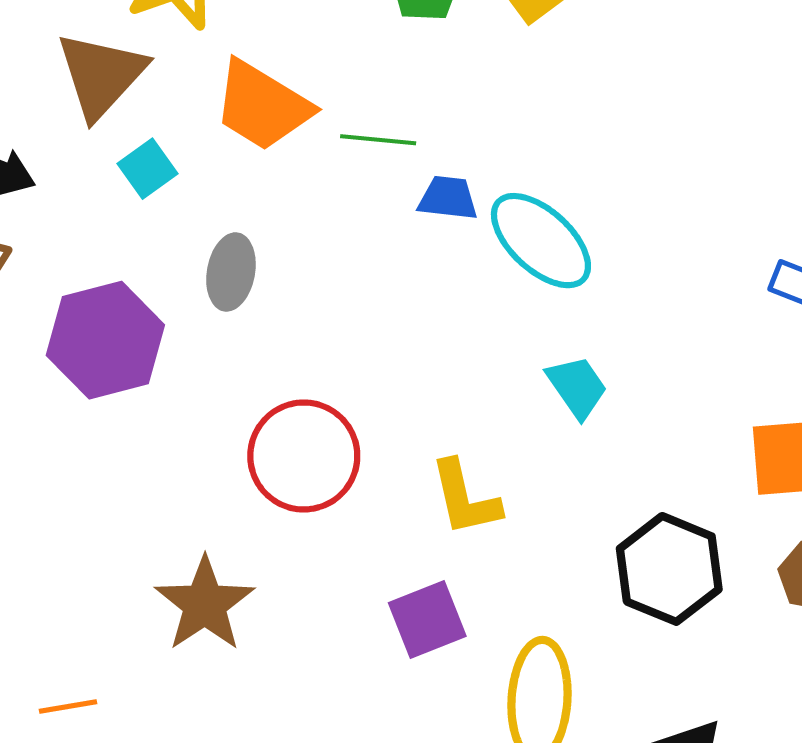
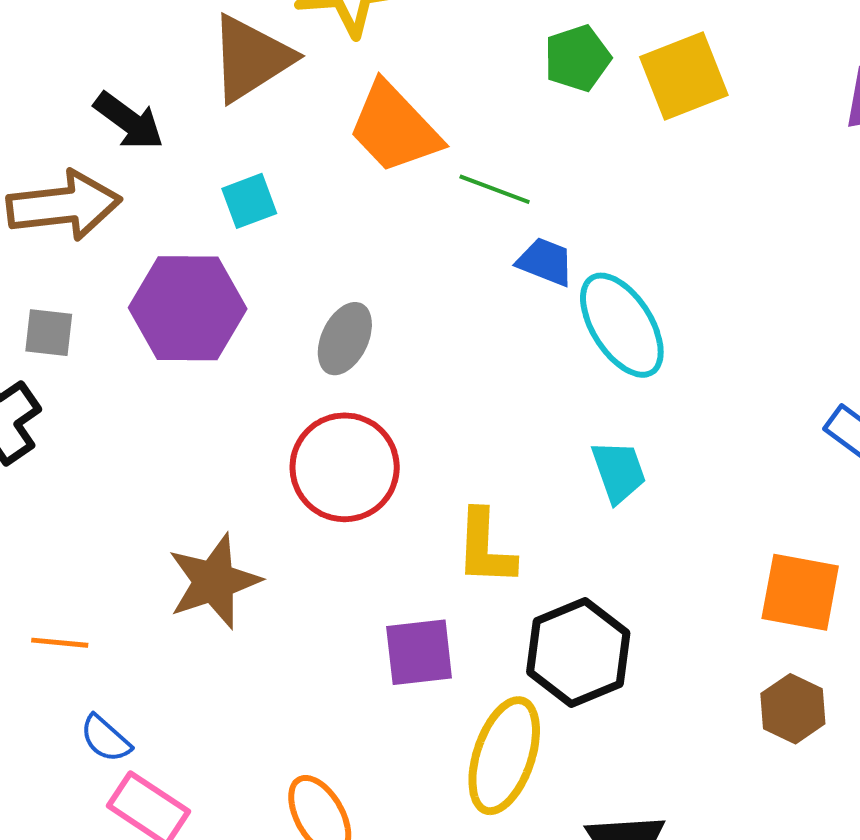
cyan square: (147, 169) -> (249, 201), moved
gray ellipse: (231, 272) -> (345, 339), moved
black hexagon: (669, 569) -> (578, 652), moved

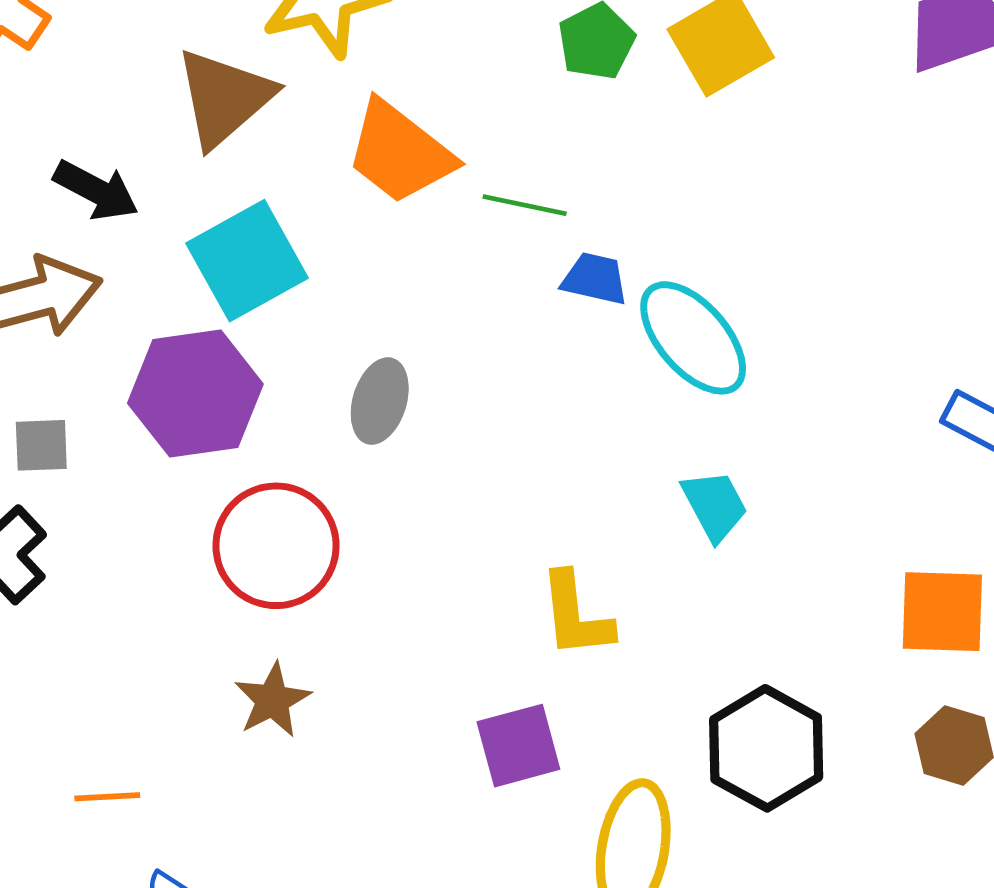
cyan square: (249, 201) -> (247, 261), size x1.8
red circle: (345, 467) -> (276, 546), moved
brown star: (214, 581) -> (272, 700), size x0.7
black hexagon: (578, 652) -> (766, 748), moved

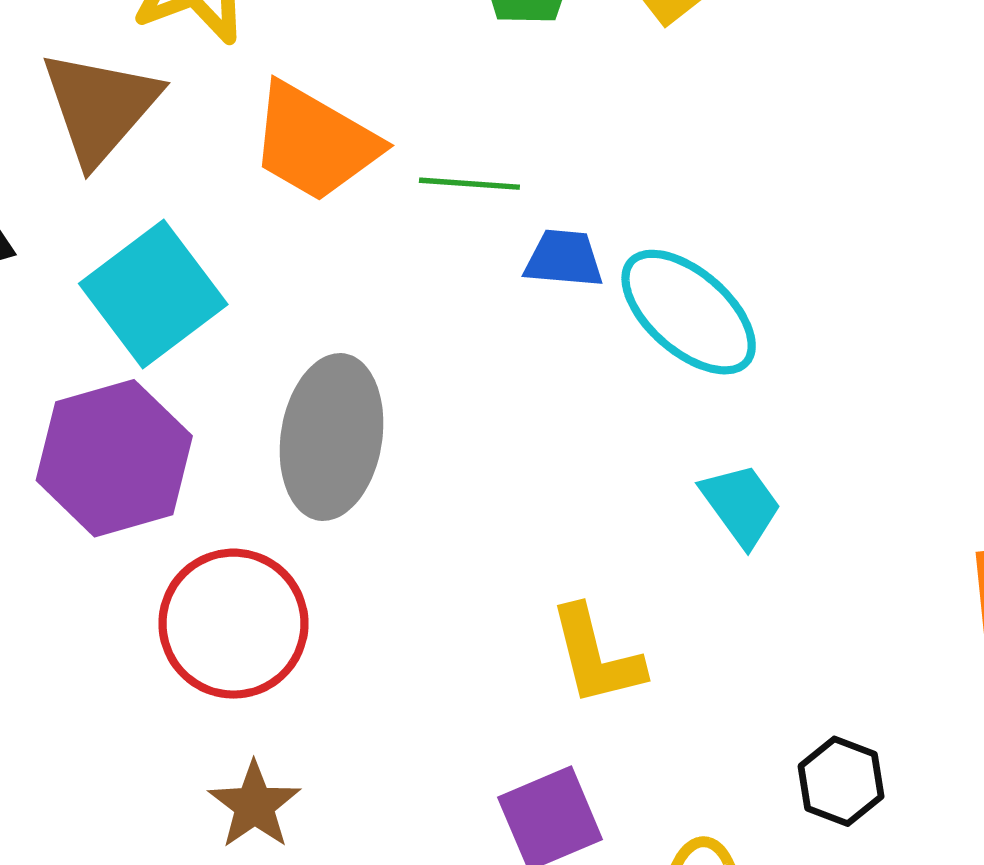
gray ellipse: (380, 401) -> (332, 437), size x1.6
black hexagon: (766, 748) -> (841, 781), size x0.6

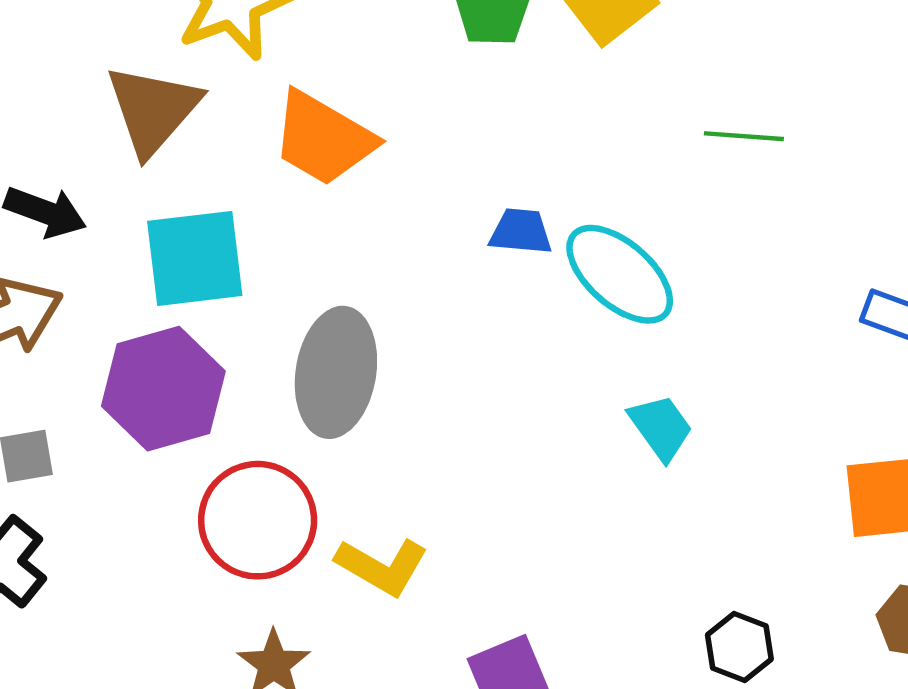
green line: (469, 184) -> (744, 136), moved
cyan square: (153, 294) -> (195, 258), turned 30
yellow L-shape: (596, 656) -> (382, 566), moved, turned -46

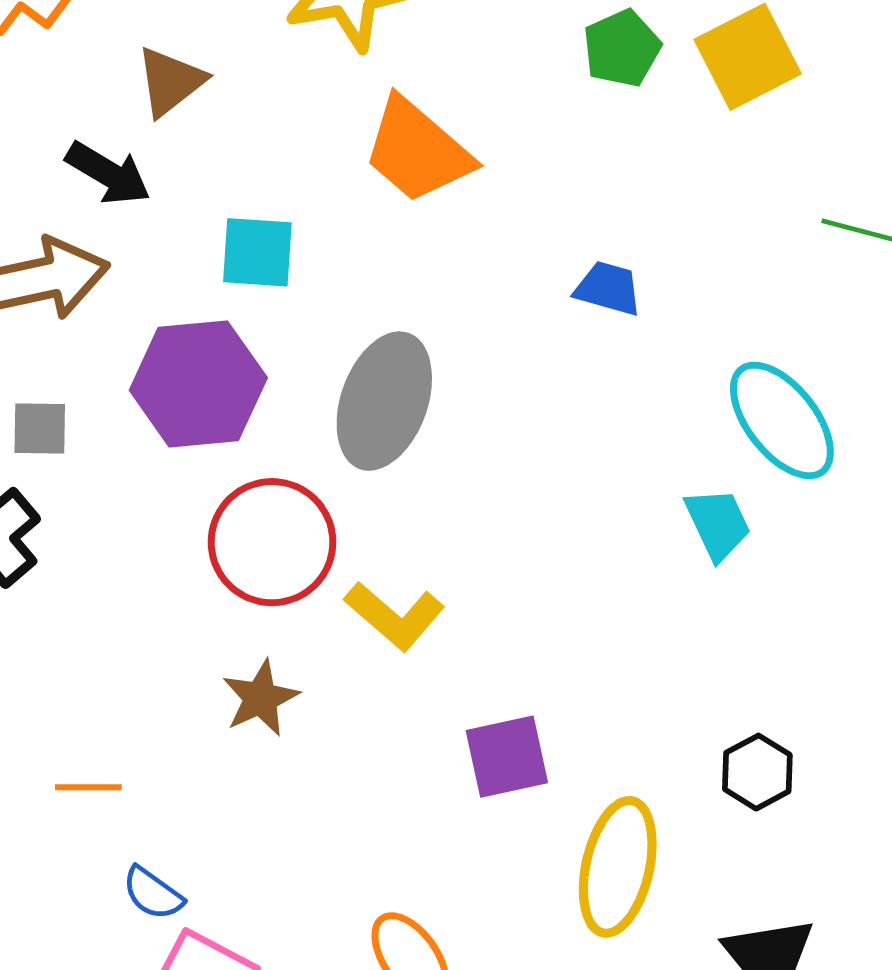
brown triangle: (153, 110) -> (170, 82), moved, size x0.7
cyan square: (195, 258) -> (257, 252), size x0.7
cyan ellipse: (620, 274) -> (782, 420), moved

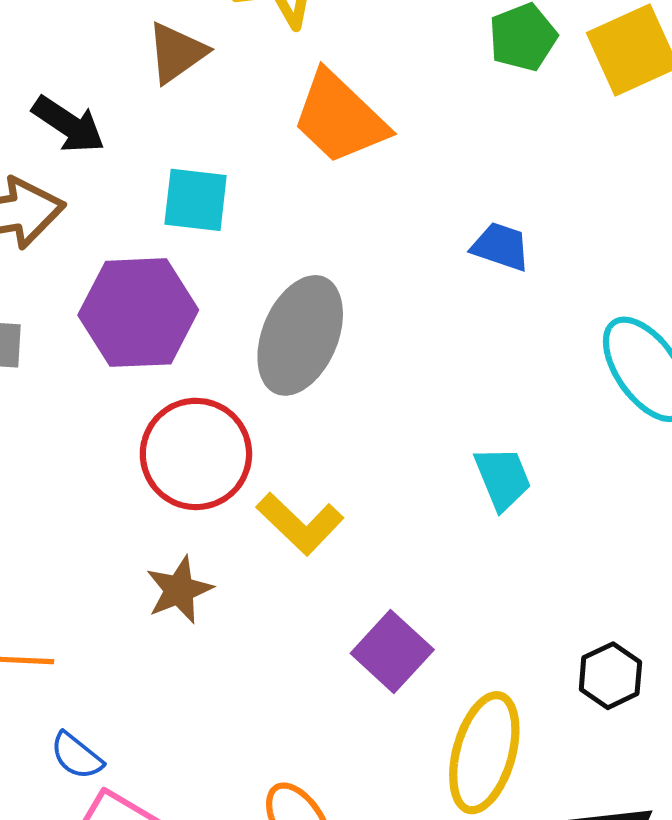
brown triangle: (170, 82) -> (177, 53), moved
cyan trapezoid: (718, 524) -> (503, 478), moved
purple square: (507, 757) -> (392, 651), turned -38

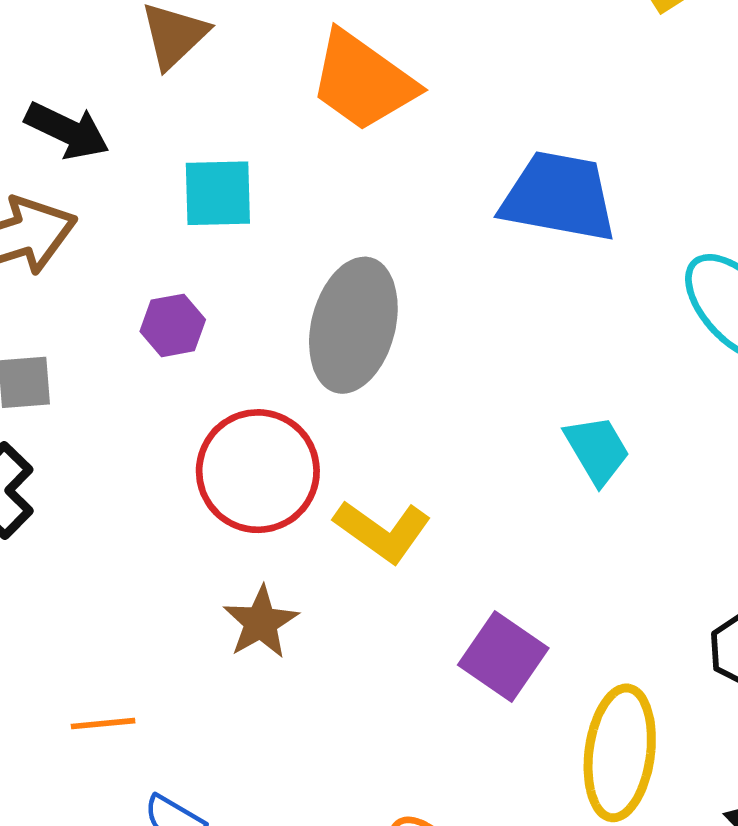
blue trapezoid: (501, 247) -> (559, 197), size x1.8
purple hexagon: (138, 313) -> (173, 325), size x0.5

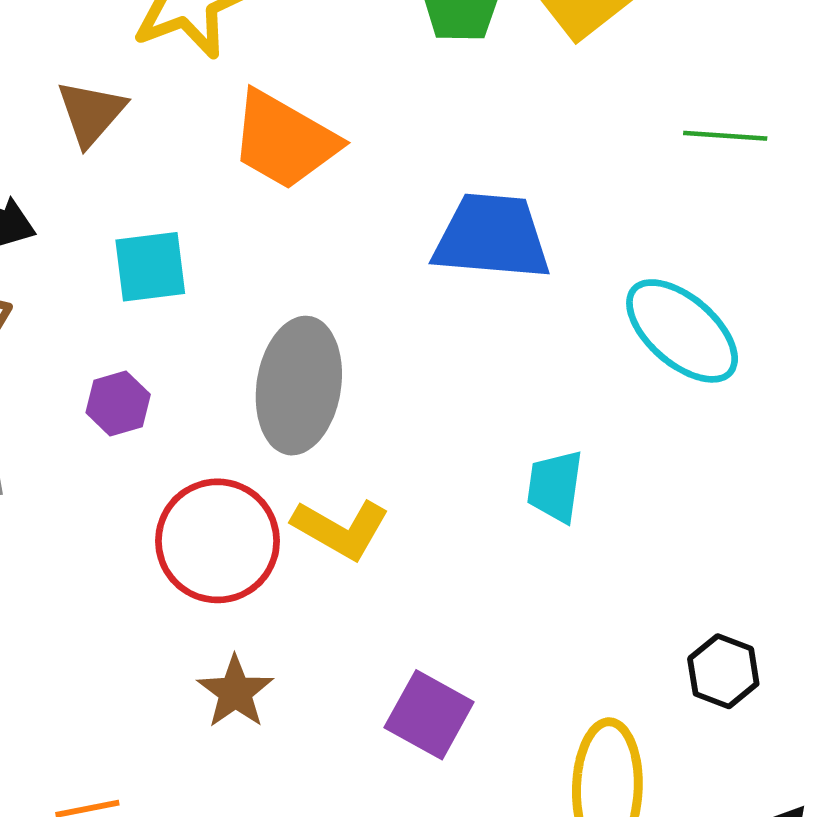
cyan trapezoid: (597, 450) -> (555, 486), turned -136
yellow L-shape: (382, 531) -> (341, 529), moved
purple square: (503, 657) -> (429, 715), moved

